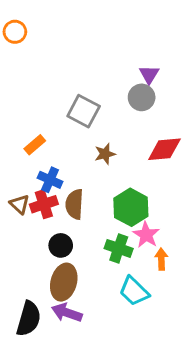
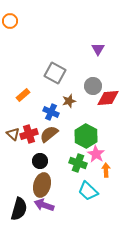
gray circle: (142, 97) -> (93, 86), moved
blue cross: (50, 180) -> (51, 112), moved
brown semicircle: (74, 204) -> (49, 134), turned 48

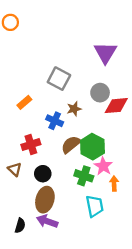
purple triangle: (98, 49) -> (105, 53), size x1.6
brown triangle: (13, 134) -> (15, 169), moved
brown semicircle: (49, 134) -> (71, 144), moved
cyan trapezoid: (88, 191) -> (95, 206), turned -145
black semicircle: (19, 209) -> (20, 226), size x0.6

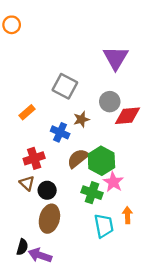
brown triangle: (15, 169) -> (27, 183), moved
orange arrow: (114, 183) -> (127, 215), moved
purple arrow: (47, 221) -> (40, 255), moved

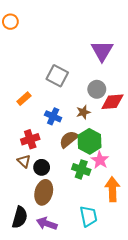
brown star: (81, 119) -> (83, 112), moved
orange arrow: (127, 215) -> (112, 189), size x1.6
cyan trapezoid: (104, 226) -> (88, 216), moved
black semicircle: (22, 247) -> (20, 217), size x1.5
purple arrow: (40, 255) -> (47, 224), moved

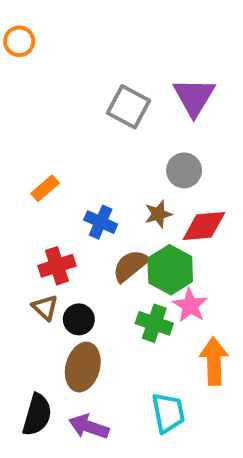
gray square: (57, 76) -> (128, 107), moved
red diamond: (112, 102) -> (204, 226), moved

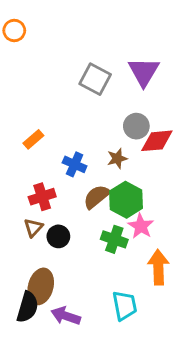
red diamond: (204, 226) -> (157, 141), moved
brown triangle: (45, 307) -> (33, 228), turned 30
brown ellipse: (83, 367) -> (41, 286), moved

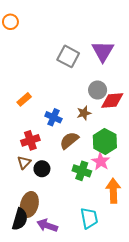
green hexagon: (126, 200) -> (105, 141), moved

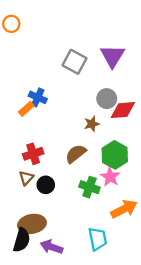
blue cross: (53, 117) -> (38, 97), moved
orange arrow: (113, 191) -> (124, 209), turned 65
brown ellipse: (29, 204) -> (32, 224), turned 65

